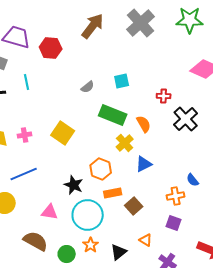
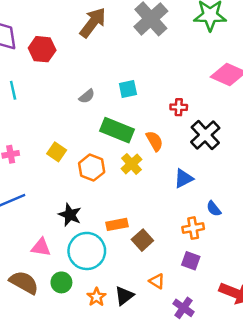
yellow square: (63, 133) -> (57, 152), size x0.7
blue triangle: (144, 164) -> (183, 178), moved
orange hexagon: (101, 169) -> (92, 168), moved
orange star: (91, 245) -> (96, 297), moved
green circle: (67, 254) -> (61, 282), moved

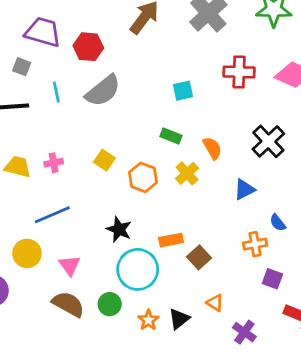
gray semicircle: (87, 96) -> (103, 91), moved, size x2.0
red cross: (179, 107) -> (239, 72), moved, size x1.6
green rectangle: (117, 130) -> (171, 136), size x0.6
pink triangle: (41, 247) -> (70, 265), moved, turned 45
purple square: (191, 261) -> (272, 279), moved

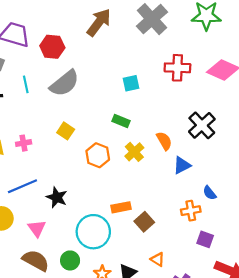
orange semicircle: (212, 148) -> (164, 141), moved
yellow square: (104, 160) -> (66, 131), moved
black star: (119, 229) -> (57, 197), moved

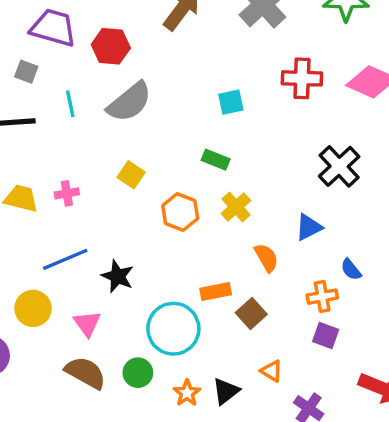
orange semicircle: (164, 141) -> (266, 258), moved
purple square: (205, 239) -> (326, 335), moved

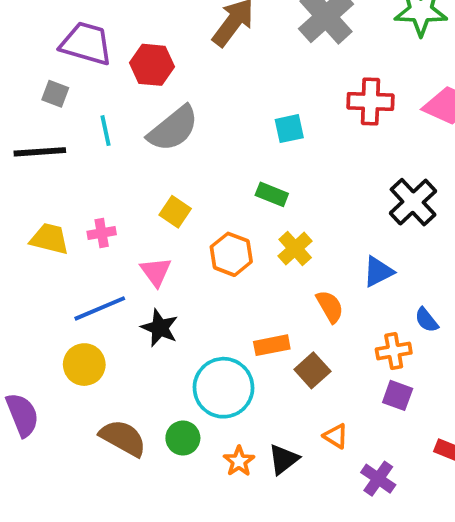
yellow circle: (33, 308) -> (84, 365), moved
pink triangle: (87, 324) -> (156, 272), moved

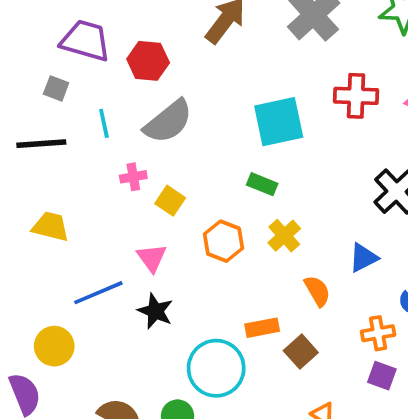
cyan square: (289, 129) -> (279, 122), size x1.8
pink cross: (102, 233) -> (133, 177), moved
yellow circle: (84, 365) -> (54, 346), moved

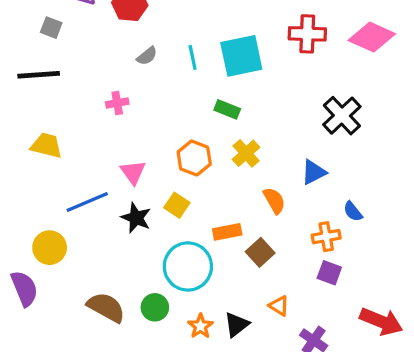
gray semicircle: (168, 122) -> (147, 56), size x0.5
cyan line: (104, 123) -> (193, 57), moved
yellow square: (170, 201) -> (177, 205), moved

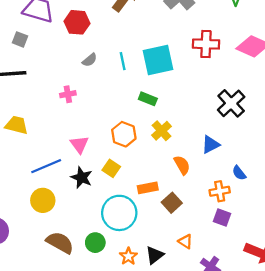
yellow circle: (50, 248) -> (43, 200), moved

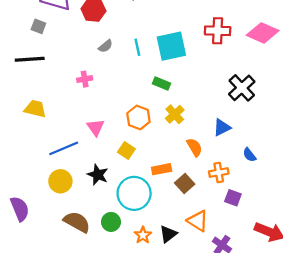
black star: (82, 178) -> (98, 175), moved
orange cross: (220, 191) -> (219, 172), moved
orange triangle: (185, 241) -> (198, 221), size x1.5

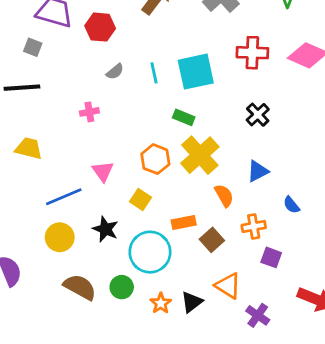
black cross: (242, 88) -> (258, 115), moved, size x0.7
yellow cross: (175, 114) -> (200, 155), size x1.6

